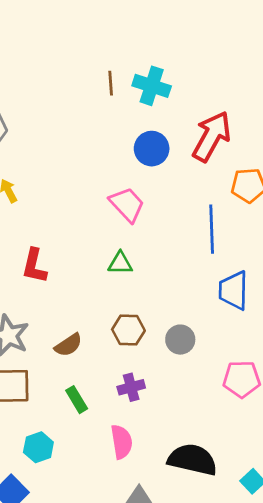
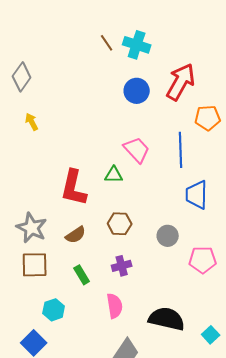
brown line: (111, 83) -> (107, 43), turned -30
pink trapezoid: (127, 205) -> (137, 150), moved
red L-shape: (34, 266) -> (74, 188), moved, size x1.4
gray circle: (180, 340) -> (168, 236), moved

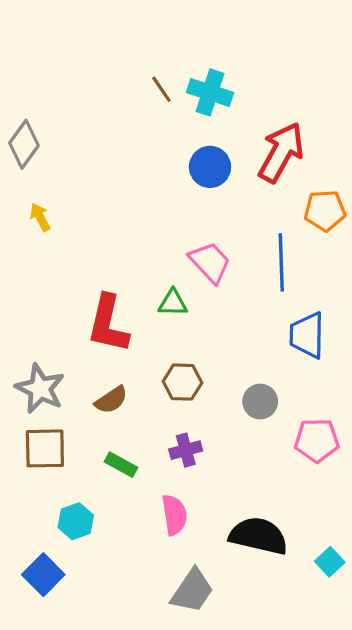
green rectangle: (82, 275) -> (121, 465), turned -30

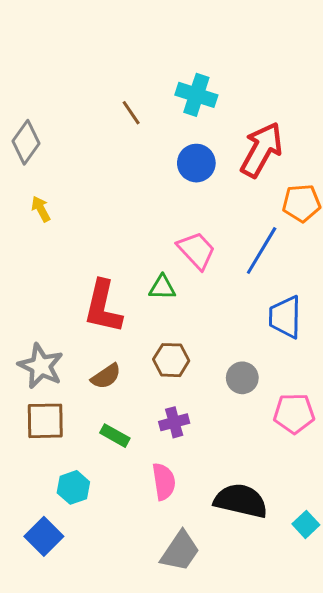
brown line: (161, 89) -> (131, 113), moved
blue line: (281, 262) -> (262, 250), turned 33

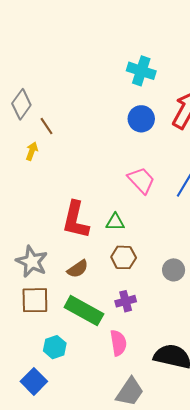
brown line: (131, 113) -> (46, 126), moved
yellow arrow: (41, 209) -> (32, 151), turned 48
green triangle: (162, 287) -> (115, 222), moved
green rectangle: (115, 436) -> (84, 311), size x1.8

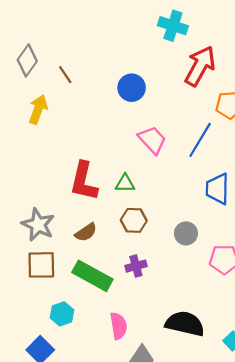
cyan cross: (141, 71) -> (173, 26), moved
blue circle: (141, 119) -> (132, 88), moved
brown line: (46, 126) -> (65, 75), moved
yellow arrow: (32, 151) -> (38, 109), size x1.5
pink semicircle: (118, 343) -> (119, 326), moved

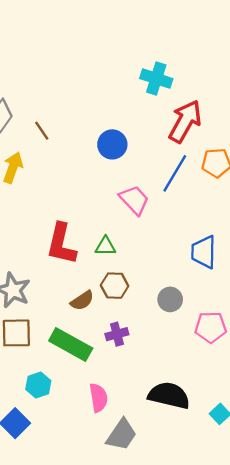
blue line: (200, 140) -> (175, 173), moved
brown semicircle: (86, 232) -> (82, 301), moved

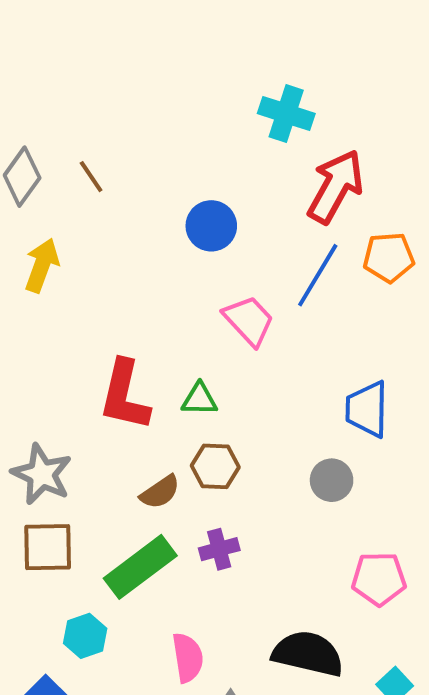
brown line: (42, 131) -> (91, 177), moved
gray circle: (170, 299) -> (332, 480), moved
pink pentagon: (211, 327) -> (379, 579), moved
green rectangle: (71, 345) -> (140, 567), turned -66

